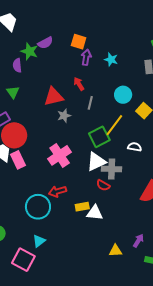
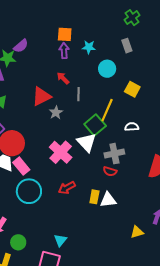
orange square: (79, 42) -> (65, 34), moved
cyan circle: (123, 95) -> (107, 69), moved
white triangle: (96, 162) -> (87, 142), moved, turned -35
cyan circle: (38, 207) -> (29, 191), moved
yellow rectangle: (82, 207) -> (94, 197), turned -56

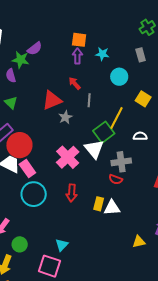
red arrow: (67, 188) -> (72, 193), turned -60

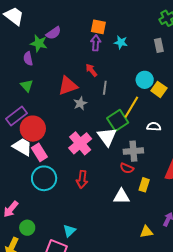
cyan circle: (119, 77) -> (145, 80), moved
yellow rectangle: (99, 204) -> (144, 185), moved

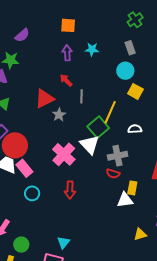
orange square: (98, 27) -> (68, 25), moved
purple semicircle: (53, 33) -> (22, 35), moved
cyan circle: (145, 80) -> (125, 71), moved
cyan circle: (44, 178) -> (32, 193), size x0.6
white triangle: (121, 196) -> (125, 200), moved

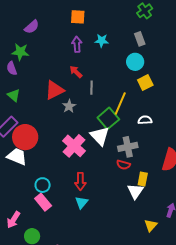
yellow square: (135, 91) -> (145, 83), turned 35
pink rectangle: (24, 168) -> (43, 202), moved
white triangle: (125, 200) -> (135, 191), turned -48
yellow triangle: (140, 234) -> (151, 225), turned -32
cyan triangle: (63, 242) -> (82, 202), moved

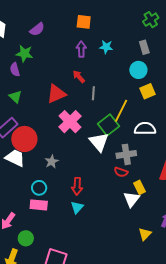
gray star: (69, 106) -> (52, 162), moved
white semicircle: (145, 120) -> (145, 129), size x1.5
pink cross: (74, 146) -> (70, 122), moved
yellow rectangle: (143, 179) -> (139, 187), turned -40
pink rectangle: (43, 202) -> (39, 205), turned -48

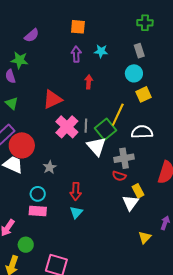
green cross: (151, 20) -> (145, 23), turned 35
red arrow: (79, 77) -> (89, 82), moved, turned 48
gray line: (93, 93) -> (86, 126), moved

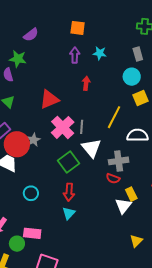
green square: (105, 129) -> (68, 162), moved
gray star: (50, 167) -> (34, 140), moved
pink rectangle: (38, 211) -> (32, 233), moved

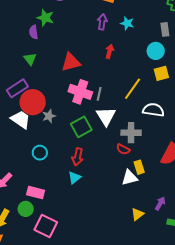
pink cross: (63, 127) -> (80, 92), turned -35
gray star: (34, 140) -> (49, 116), moved
white triangle: (123, 206) -> (130, 178), turned 30
green circle: (17, 244) -> (26, 209), moved

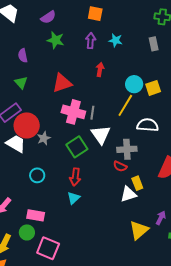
green star: (45, 18) -> (56, 40), moved
cyan circle: (156, 51) -> (134, 84), moved
yellow triangle: (138, 214) -> (139, 230), size x1.5

